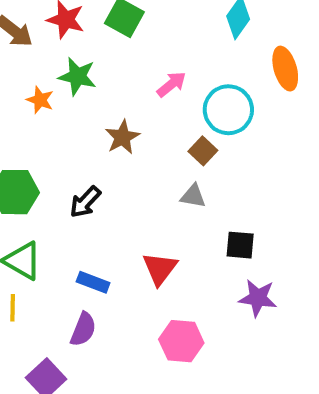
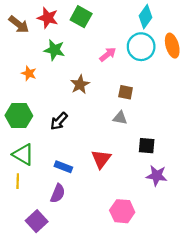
orange star: (40, 100) -> (29, 73), moved
cyan circle: (228, 110) -> (141, 47), moved
brown square: (203, 151) -> (126, 92), turned -32
pink hexagon: (181, 341) -> (122, 211), moved

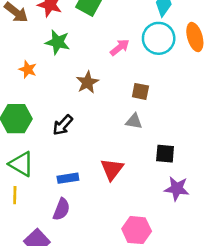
blue rectangle: (63, 167) -> (68, 178), turned -30

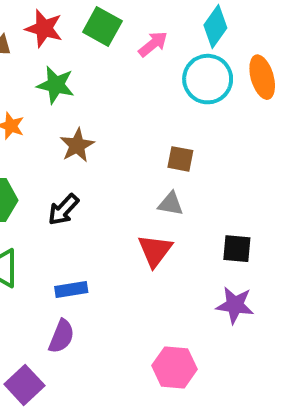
pink arrow: (120, 47) -> (153, 44), moved
brown star: (87, 82) -> (77, 145), moved
black square: (165, 154) -> (237, 249), moved
red triangle: (112, 169) -> (155, 251), moved

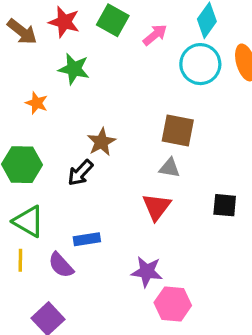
brown star: (77, 145) -> (101, 142), moved
brown square: (180, 159) -> (178, 131), size x1.5
purple star: (235, 305) -> (147, 272), moved
purple semicircle: (61, 336) -> (61, 265), moved, turned 116

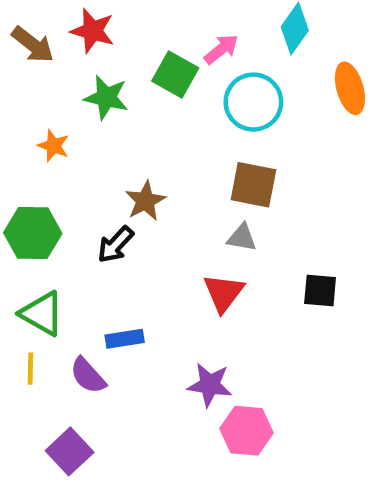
green square: (113, 20) -> (175, 74), moved
cyan circle: (200, 64) -> (253, 102), moved

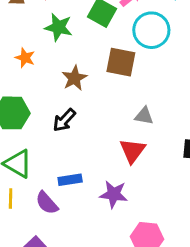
brown square: (253, 185) -> (121, 62), moved
brown star: (145, 201) -> (74, 78), moved
purple star: (210, 385) -> (114, 194), moved

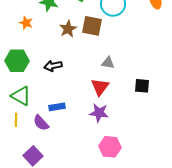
brown star: (74, 78) -> (68, 29), moved
black arrow: (64, 120) -> (53, 66), turned 36
purple star: (114, 194) -> (99, 113), moved

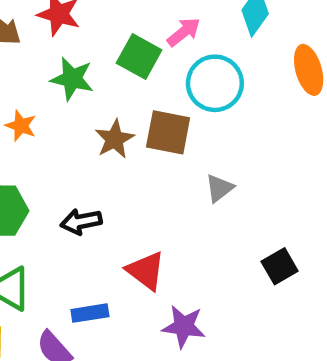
gray triangle: (108, 63) -> (219, 188), moved, turned -48
black square: (142, 86) -> (280, 266), turned -35
red triangle: (100, 87) -> (146, 271), moved, turned -30

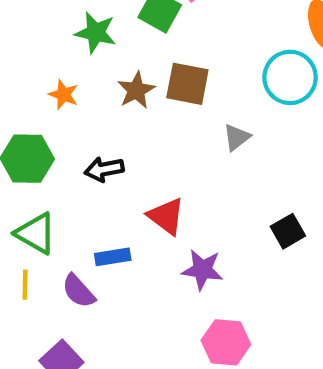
cyan circle: (215, 83) -> (290, 77), moved
orange star: (21, 126) -> (64, 94), moved
black square: (280, 266) -> (288, 231), moved

